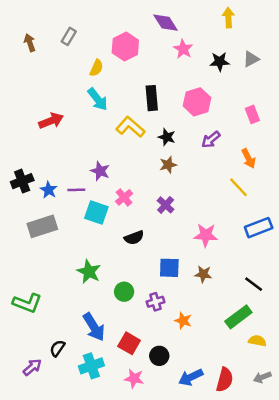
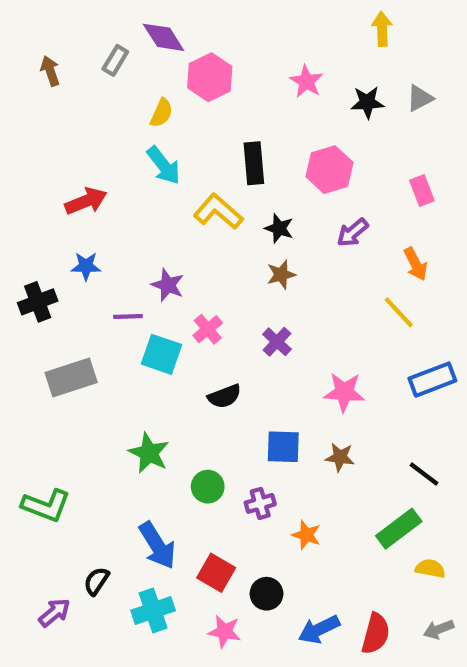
purple diamond: (166, 23) -> (164, 37), moved
blue star: (49, 190) -> (86, 266), moved, turned -30

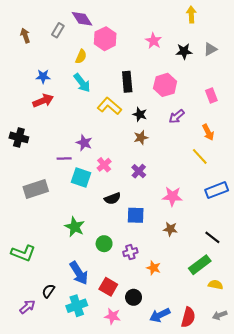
blue star: (86, 266) -> (43, 77), moved
black cross: (38, 302) -> (19, 137), moved, turned 36
blue square: (283, 447) -> (136, 215), moved

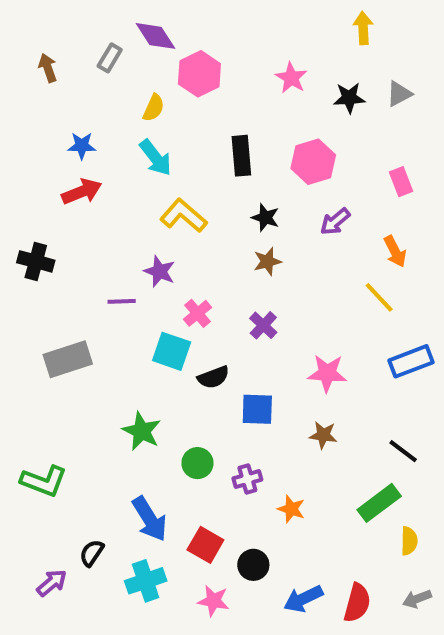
yellow L-shape: (109, 106) -> (183, 216), moved
cyan square: (81, 177) -> (172, 351), moved
yellow semicircle: (216, 285) -> (409, 541), turned 80

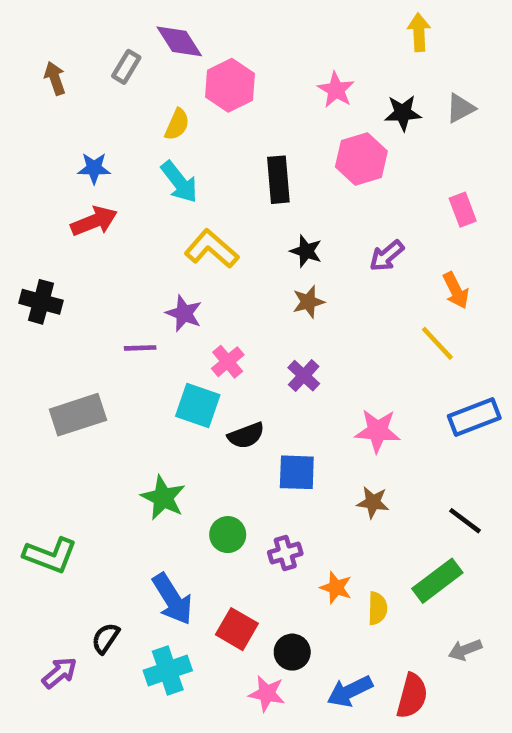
pink hexagon: (313, 162) -> (361, 159), moved
yellow semicircle: (409, 541) -> (377, 608), moved
gray arrow: (417, 599) -> (465, 650), moved
pink star: (213, 601) -> (267, 694), moved

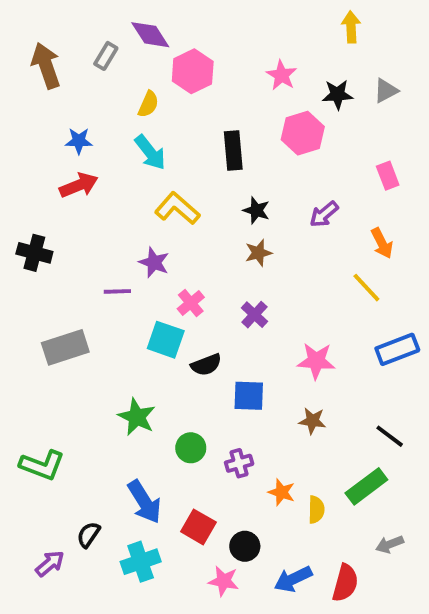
brown arrow: (55, 78) -> (46, 66), size x1.6

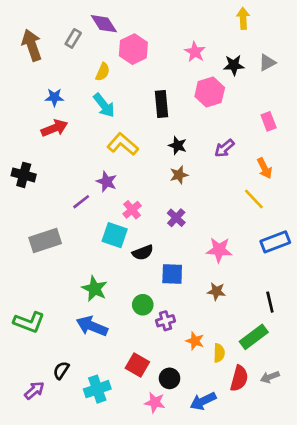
purple line: (117, 291) -> (81, 202), turned -36
black line: (390, 436) -> (270, 302), turned 40
green circle: (191, 448) -> (143, 305), moved
blue arrow: (144, 502) -> (92, 326), moved, turned 144
red semicircle: (345, 583) -> (239, 378), moved

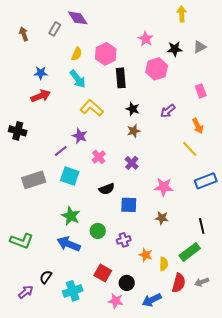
brown arrow: (32, 45) -> (24, 34), size x0.6
pink hexagon: (133, 49) -> (106, 54), moved
cyan square: (115, 235) -> (70, 176), moved
green circle: (143, 305) -> (98, 231), moved

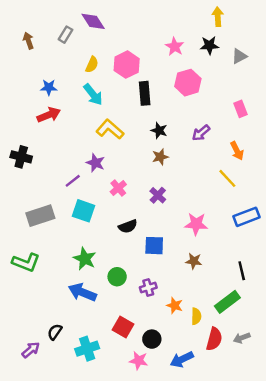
black star: (175, 49) -> (209, 45), moved
green L-shape: (22, 241) -> (26, 262), moved

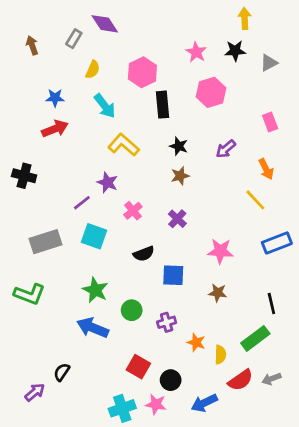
yellow semicircle: (92, 65) -> (93, 70), moved
red semicircle: (214, 339) -> (241, 380), turned 40
cyan cross: (87, 349) -> (122, 408), moved

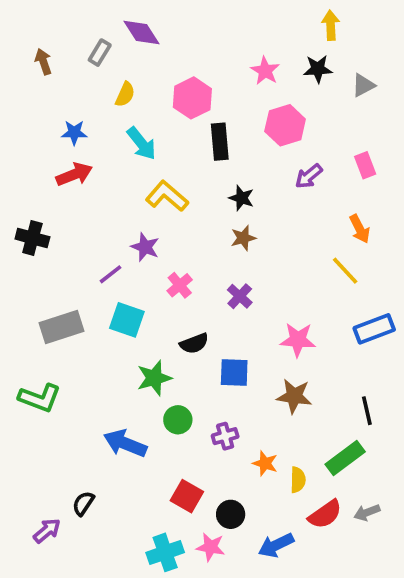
purple arrow: (226, 149) -> (309, 176), moved
green star: (95, 290) -> (154, 378), moved, turned 30
brown star: (218, 293) -> (294, 396), size x1.4

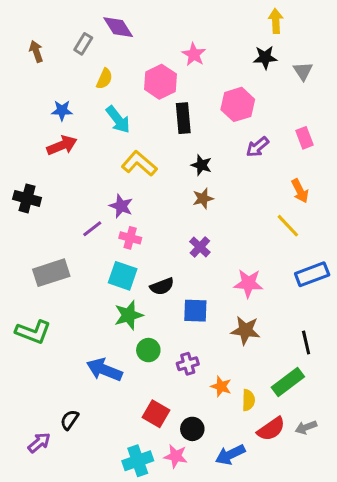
pink star: (265, 71) -> (194, 54), moved
gray triangle: (363, 85) -> (303, 71), turned -35
pink cross: (180, 285) -> (130, 238), moved, turned -35
cyan square: (127, 320) -> (123, 276), moved

